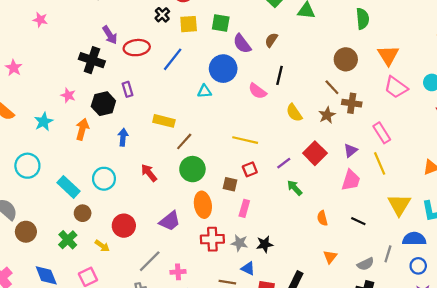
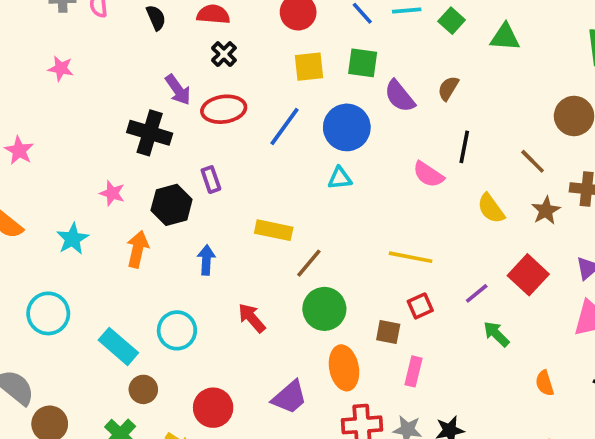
black cross: (162, 15) -> (224, 54), moved
blue circle: (223, 69) -> (347, 127), moved
brown line: (332, 87) -> (533, 161), moved

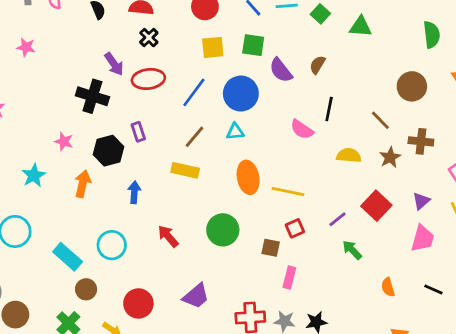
yellow semicircle: (491, 208) -> (349, 155), turned 130
brown line: (309, 263) -> (194, 137), moved
orange ellipse: (344, 368) -> (248, 177), moved

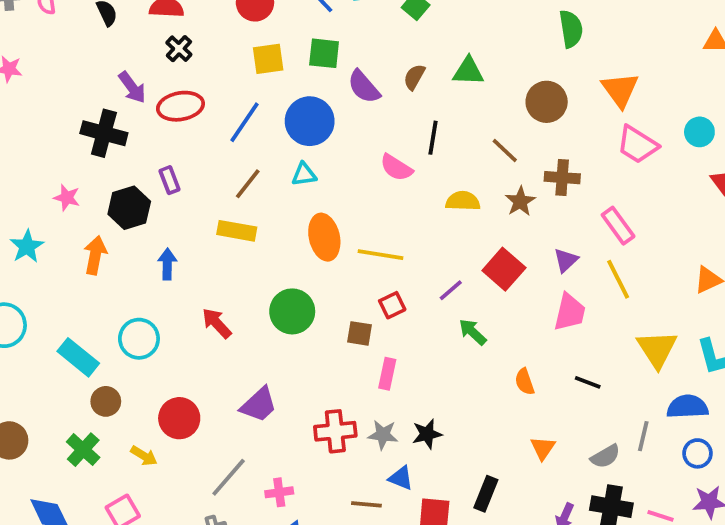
green triangle: (360, 27) -> (468, 71), moved

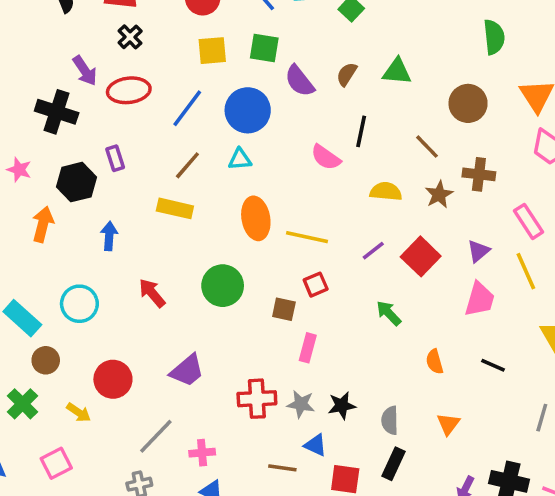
purple line: (451, 290) -> (373, 251), moved
gray semicircle: (605, 456) -> (390, 420), moved, turned 116

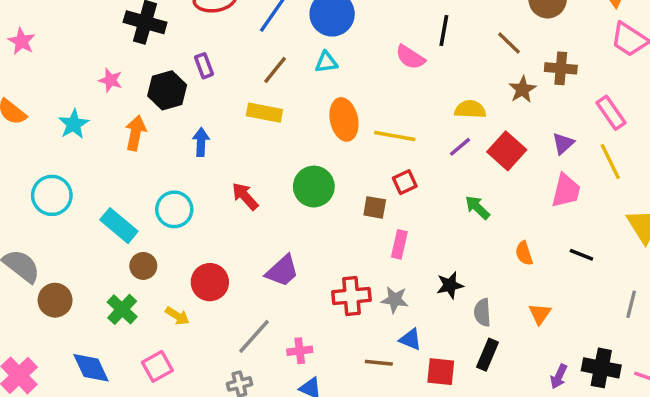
yellow semicircle: (386, 191) -> (470, 109), moved
black star: (342, 406) -> (450, 285), moved

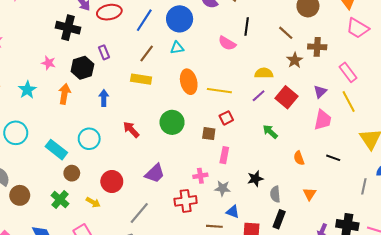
red cross: (351, 296) -> (186, 201), moved
pink cross: (300, 351) -> (200, 176), moved

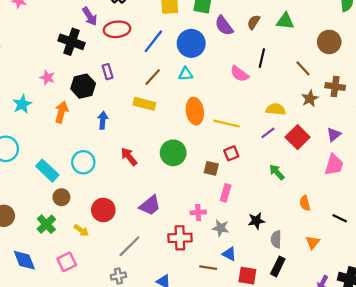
black line: (333, 158) -> (340, 218), moved

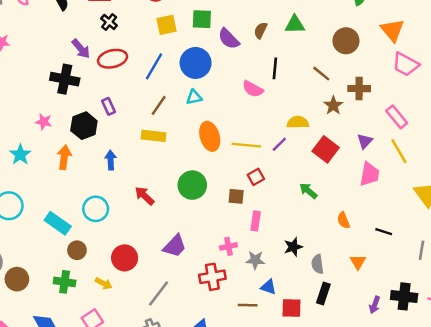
purple line: (268, 133) -> (279, 144), moved
green cross: (46, 224) -> (65, 282), turned -30

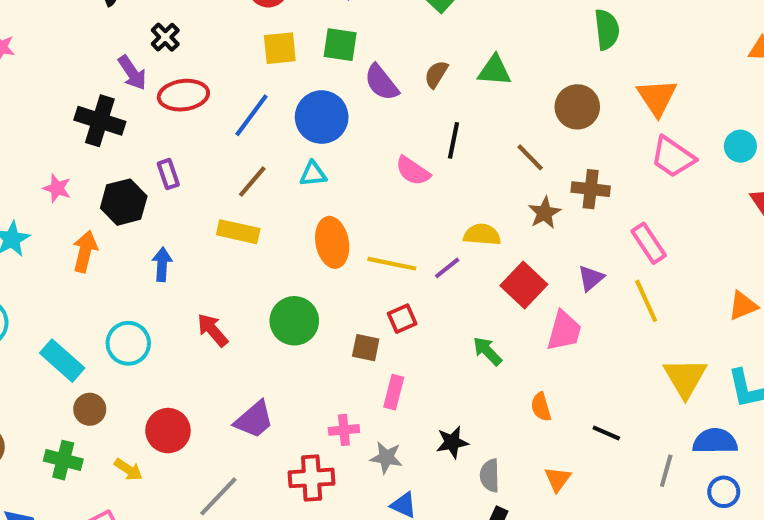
black cross: (109, 22) -> (165, 37), moved
pink trapezoid: (369, 174) -> (564, 331), moved

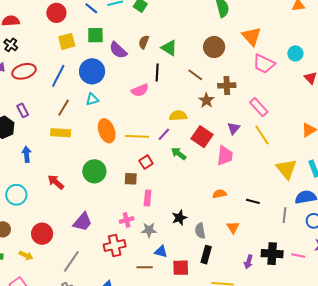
green triangle: (495, 71) -> (169, 48), moved, turned 36
pink semicircle: (413, 171) -> (140, 90), turned -48
green arrow: (487, 351) -> (179, 154), moved
orange semicircle: (541, 407) -> (219, 194), turned 104

